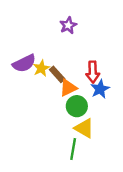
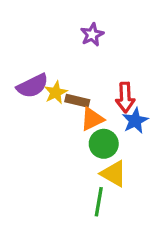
brown rectangle: (57, 74) -> (77, 101), turned -35

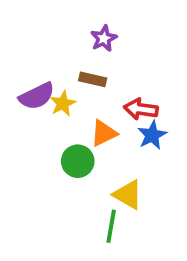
red arrow: (125, 97) -> (141, 109), turned 100
brown rectangle: (77, 101) -> (93, 79), moved
green circle: (104, 144) -> (78, 161), moved

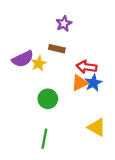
orange triangle: (104, 133) -> (80, 83), moved
yellow triangle: (128, 195) -> (97, 127), moved
green line: (111, 226) -> (44, 139), moved

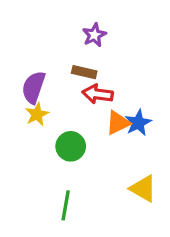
purple semicircle: (23, 59) -> (34, 87), turned 135
yellow star: (39, 63) -> (37, 114), moved
red arrow: (87, 67) -> (98, 94), moved

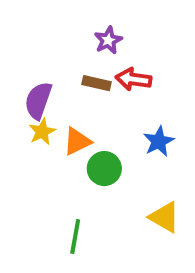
red arrow: (98, 94) -> (133, 79), moved
orange triangle: (118, 123) -> (77, 141), moved
green circle: (71, 146) -> (104, 169), moved

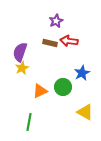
orange triangle: (77, 141) -> (40, 91), moved
green circle: (104, 169) -> (63, 87), moved
green line: (75, 237) -> (29, 122), moved

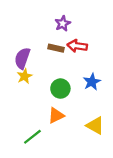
green circle: (63, 87) -> (60, 89), moved
orange triangle: (40, 91) -> (56, 115), moved
green line: (29, 122) -> (32, 137), turned 42

